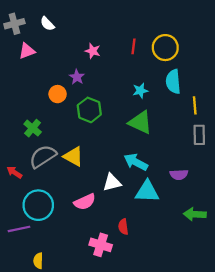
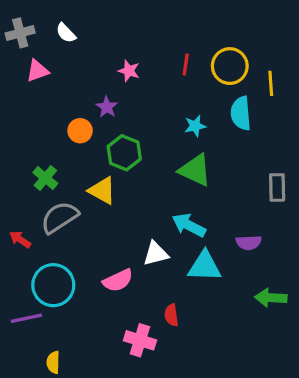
yellow line: (195, 105) -> (271, 83), moved
yellow triangle: (73, 156) -> (102, 191), moved

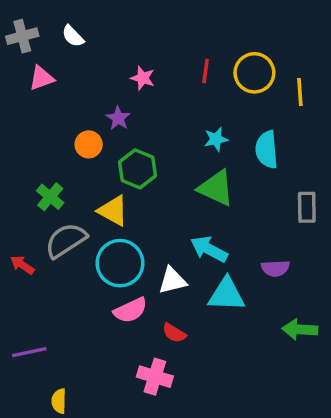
cyan semicircle: (241, 113) -> (267, 150), moved
cyan circle: (53, 285) -> (120, 263), moved
red semicircle: (171, 315) -> (174, 333), moved, turned -50

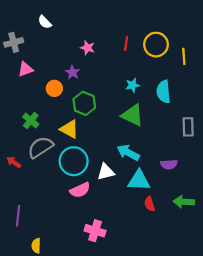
gray cross: (22, 36) -> (14, 42), moved
pink triangle: (41, 78) -> (25, 69), moved
red semicircle: (174, 333) -> (150, 204), moved, turned 40
purple line: (29, 352) -> (18, 216), turned -72

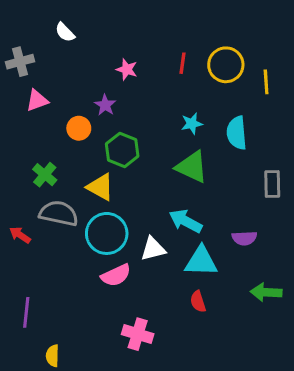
gray semicircle: (40, 147) -> (59, 213), turned 45
red semicircle: (150, 204) -> (198, 302), moved

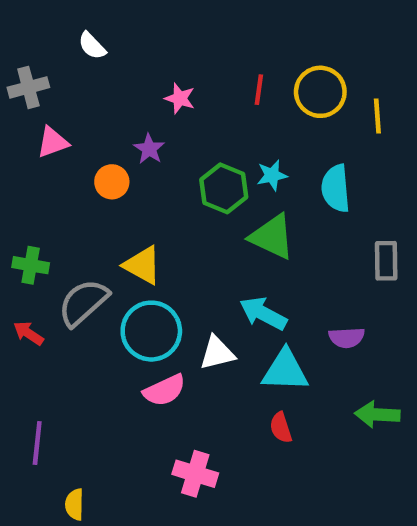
green hexagon: (122, 150) -> (224, 188), moved
green cross: (45, 175) -> (31, 265), moved, turned -30
gray semicircle: (59, 213) -> (83, 303), turned -54

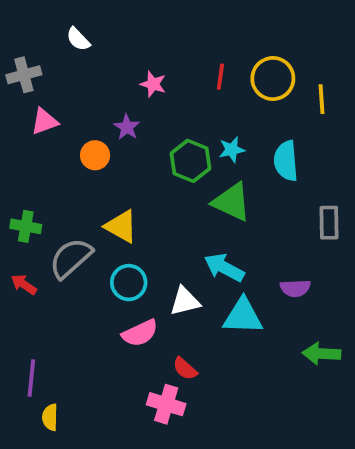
cyan circle: (151, 331) -> (129, 283), size x0.7
red semicircle: (281, 428) -> (185, 369), moved, turned -30
yellow semicircle: (75, 504) -> (50, 417), moved

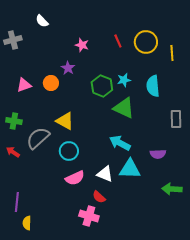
red line: (220, 77) -> (118, 41), turned -32
pink triangle: (44, 122) -> (24, 85), moved
white triangle: (185, 301) -> (105, 174), moved, turned 36

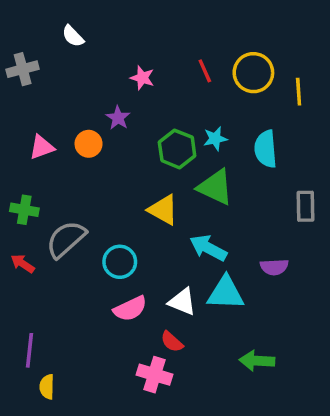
yellow triangle: (65, 121) -> (163, 210), moved
green arrow: (172, 189) -> (257, 361), moved

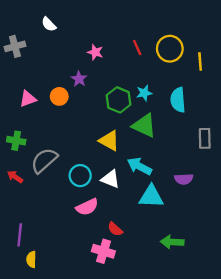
white triangle: (182, 302) -> (110, 179), moved

